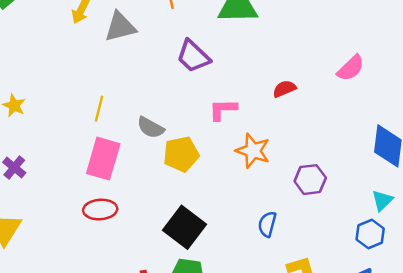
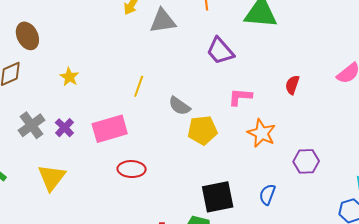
red semicircle: (284, 89) -> (292, 85), turned -54
pink rectangle: (103, 159) -> (110, 129), moved, turned 52
black square: (185, 227) -> (218, 197), moved, turned 36

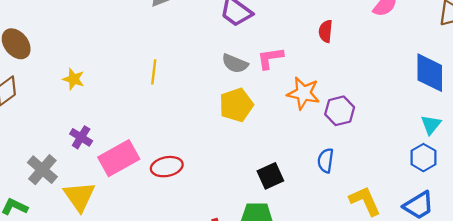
gray semicircle: (179, 106) -> (235, 64), moved
gray cross: (32, 125) -> (42, 170), moved
pink rectangle: (110, 129) -> (119, 158), moved
purple hexagon: (306, 161) -> (340, 111), moved
black square: (218, 197) -> (270, 176), size x0.7

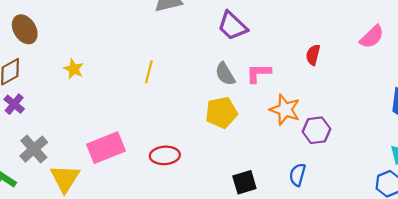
gray semicircle: (235, 64) -> (225, 74), turned 30
purple cross: (81, 137) -> (14, 104), moved
red ellipse: (167, 167) -> (165, 155), moved

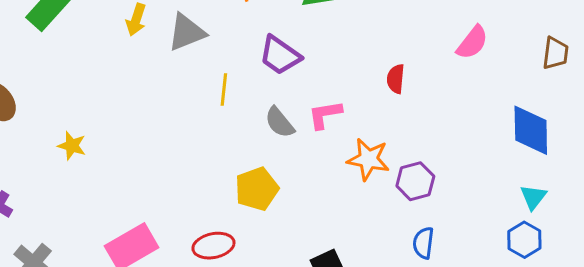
yellow line: (149, 72) -> (224, 89), moved
yellow pentagon: (221, 112) -> (257, 189), moved
blue semicircle: (297, 175) -> (423, 243), moved

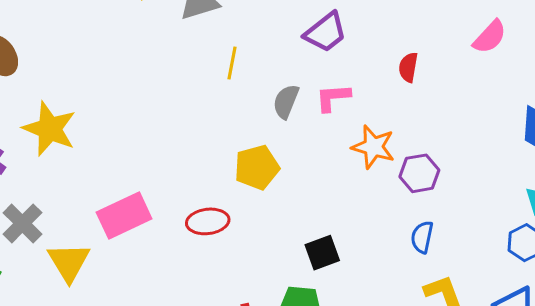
purple trapezoid: (280, 55) -> (326, 32), moved, turned -78
gray semicircle: (280, 122) -> (286, 101), turned 56
yellow star: (72, 146) -> (50, 129), moved, size x1.8

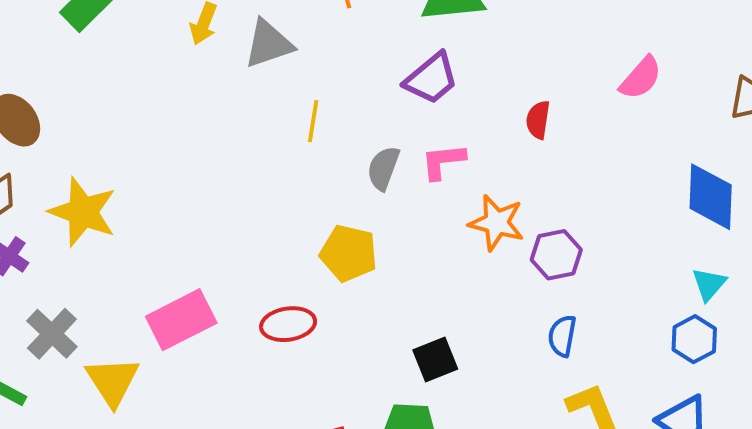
yellow pentagon: (257, 167) -> (349, 253), turned 30

